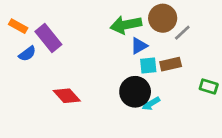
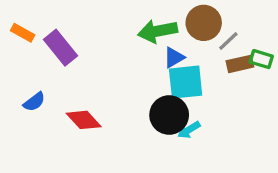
blue semicircle: (27, 54) -> (34, 102), moved
brown rectangle: (171, 64) -> (240, 64), moved
cyan square: (148, 65) -> (186, 82), size x1.6
green rectangle: (209, 87) -> (261, 59), moved

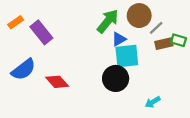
green arrow: (158, 31) -> (108, 21), turned 140
orange rectangle: (23, 33) -> (16, 22), turned -64
blue semicircle: (34, 102) -> (23, 69), size x1.6
cyan arrow: (189, 130) -> (153, 102), moved

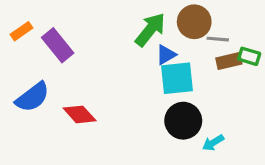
gray line: (156, 28) -> (218, 39), turned 48
black circle: (116, 78) -> (183, 121), moved

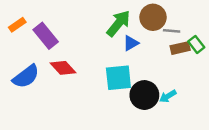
green rectangle: (249, 56) -> (196, 44), turned 35
cyan square: (177, 78) -> (118, 78), moved
red diamond: (80, 114) -> (63, 68), moved
cyan arrow: (213, 143) -> (168, 96), moved

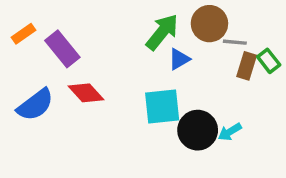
brown rectangle: (180, 48) -> (247, 66), turned -60

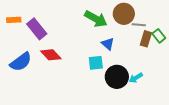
green arrow: (162, 32) -> (96, 19), turned 80
orange rectangle: (23, 34) -> (14, 20), turned 32
blue triangle: (179, 59) -> (108, 44), moved, turned -48
cyan square: (162, 106) -> (96, 63), size x0.7

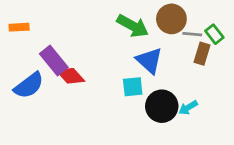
purple rectangle: (37, 29) -> (54, 60), moved
green rectangle: (159, 36) -> (214, 34), moved
blue triangle: (108, 44) -> (149, 60), size x1.5

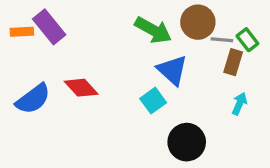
purple rectangle: (54, 60) -> (49, 27), moved
cyan square: (133, 87) -> (153, 101), turned -30
black circle: (162, 106) -> (187, 142), moved
cyan arrow: (188, 108) -> (239, 104), moved, turned 144

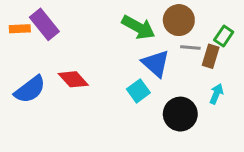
gray line: (222, 40) -> (190, 48), moved
green rectangle: (247, 40) -> (224, 36), turned 72
black circle: (187, 142) -> (180, 114), moved

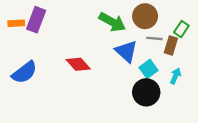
purple rectangle: (44, 24) -> (36, 20), turned 60
red diamond: (73, 79) -> (78, 64), moved
cyan square: (138, 91) -> (149, 69), moved

